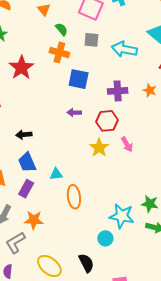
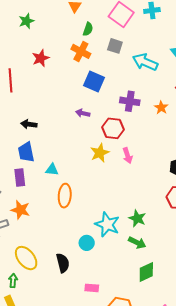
green semicircle: (61, 29) -> (88, 29), turned 48
red star: (21, 68) -> (41, 58), size x0.7
purple rectangle: (26, 189) -> (20, 177), turned -48

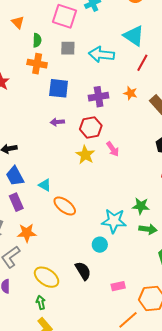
cyan triangle: (52, 170) -> (45, 185), turned 40
orange ellipse: (65, 196) -> (65, 206), turned -40

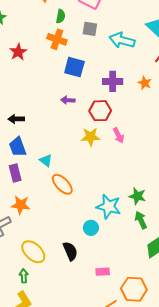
yellow star: (85, 155) -> (91, 137), turned 30
green arrow: (148, 229) -> (141, 220), turned -132

